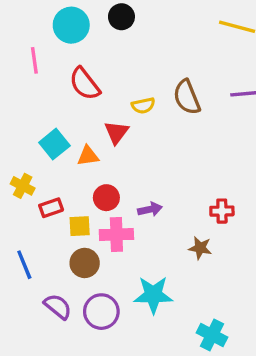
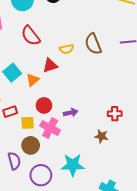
red triangle: (116, 132) -> (50, 65), turned 35
orange triangle: (88, 156) -> (33, 80), turned -32
pink cross: (116, 234) -> (50, 128), turned 30
purple semicircle: (58, 307) -> (14, 161), moved, turned 36

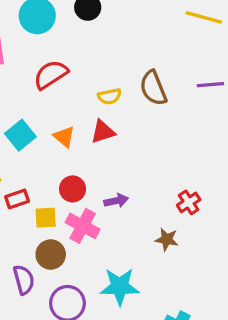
red semicircle: (31, 36) -> (51, 75), turned 95
red triangle: (50, 65) -> (103, 132), moved
orange triangle: (33, 80) -> (64, 137), moved, turned -40
red cross: (115, 114) -> (189, 202), turned -32

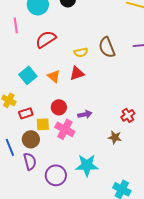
brown circle: (51, 255) -> (31, 139), moved

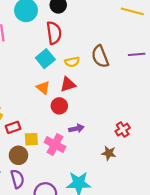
red semicircle: (46, 39) -> (54, 33), moved, turned 115
cyan square: (28, 75) -> (45, 59), moved
red circle: (59, 107) -> (59, 106), moved

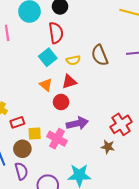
purple arrow: (76, 128) -> (77, 123), size x1.5
red cross: (123, 130) -> (121, 124), size x1.5

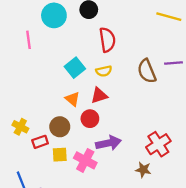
red semicircle: (56, 33) -> (107, 40), moved
brown semicircle: (100, 55) -> (147, 71), moved
brown circle: (22, 149) -> (60, 127), moved

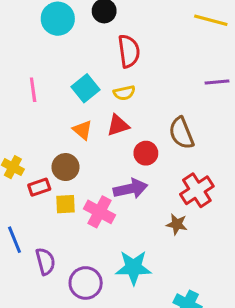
pink line: (28, 40) -> (33, 90), moved
brown semicircle: (147, 71) -> (181, 133), moved
red circle: (90, 119) -> (146, 153), moved

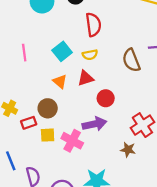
brown semicircle: (181, 133) -> (131, 60), moved

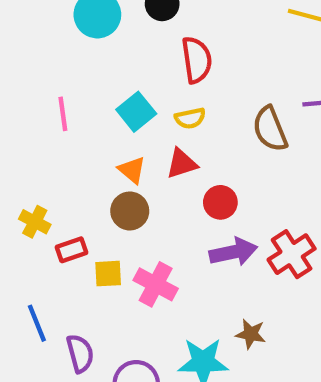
brown circle: (48, 108) -> (130, 211), moved
purple arrow: (94, 124) -> (233, 252), moved
brown star: (128, 150) -> (251, 334), moved

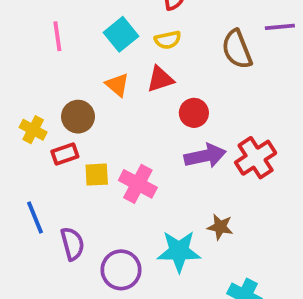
brown circle: (130, 211) -> (78, 117), moved

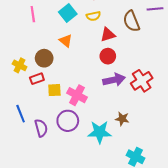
red triangle: (160, 79) -> (108, 35), moved
purple circle: (121, 270) -> (68, 121), moved

